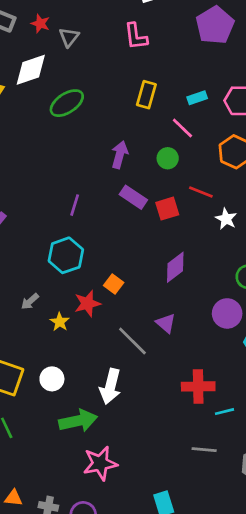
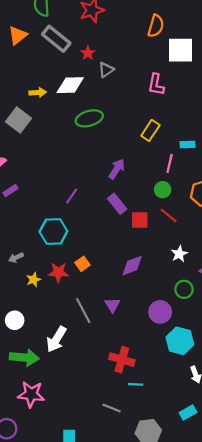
pink line: (182, 128) -> (170, 164), turned 42
green circle: (168, 158) -> (163, 190), moved
white star: (226, 219) -> (179, 254), moved

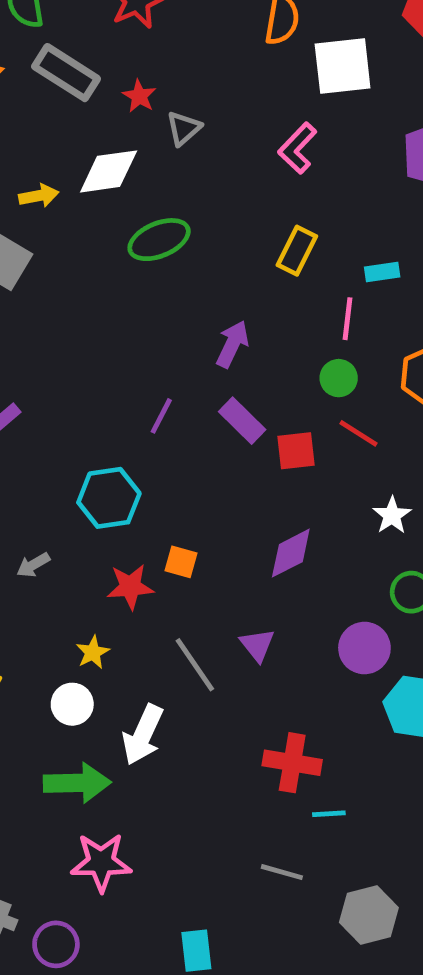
pink L-shape: (156, 85) -> (297, 148), turned 40
purple line: (72, 196) -> (161, 416), moved
orange square: (82, 264) -> (181, 562), turned -32
yellow star: (33, 280) -> (93, 652), moved
white circle: (15, 320) -> (72, 704), moved

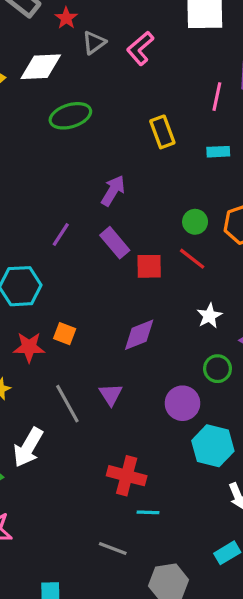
pink L-shape: (297, 148) -> (140, 48), moved
yellow rectangle: (297, 251) -> (162, 132), turned -52
pink line: (347, 319) -> (217, 97), moved
green circle: (339, 378) -> (195, 222), moved

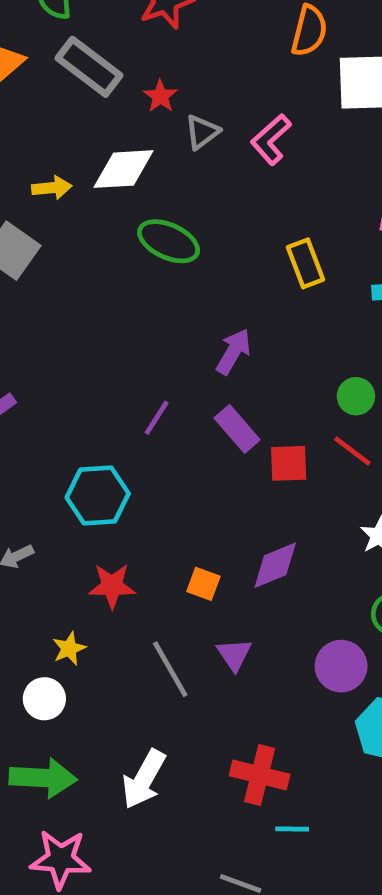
green ellipse: (70, 116) -> (169, 241), turned 42
orange square: (65, 334) -> (203, 584), moved
white arrow: (28, 447) -> (144, 779), moved

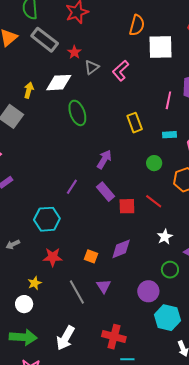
yellow arrow: (52, 188) -> (29, 90), turned -70
green ellipse: (169, 241) -> (77, 113), turned 45
green circle: (356, 396) -> (154, 163), moved

